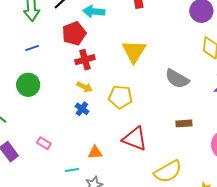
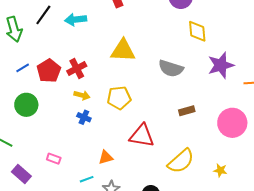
red pentagon: (74, 34) -> (49, 71), moved
yellow triangle: (134, 51) -> (123, 50), turned -48

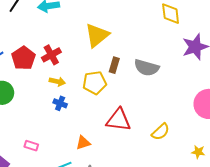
yellow triangle: (123, 50) -> (97, 35), turned -40
gray semicircle: (171, 68) -> (147, 68), moved
brown rectangle: (187, 111) -> (114, 65), moved, turned -56
yellow semicircle: (181, 161) -> (161, 132), moved, size x0.7

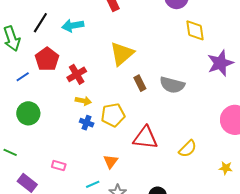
red pentagon: (23, 58) -> (47, 59), moved
brown rectangle: (114, 65) -> (140, 83), turned -42
yellow pentagon: (95, 83) -> (113, 115), moved
orange triangle: (83, 143) -> (111, 161), turned -35

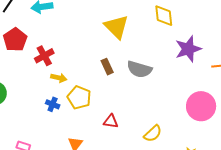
yellow triangle: (122, 54) -> (116, 27), moved, turned -36
yellow arrow: (83, 101) -> (59, 78), moved
yellow pentagon: (113, 115) -> (79, 97), turned 30
red triangle: (145, 138) -> (111, 121), size x0.6

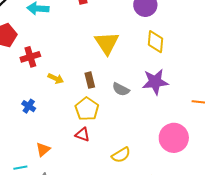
purple star: (188, 49) -> (155, 82), moved
gray semicircle: (139, 69) -> (121, 89), size x0.7
yellow arrow: (59, 78) -> (56, 78), moved
yellow pentagon: (79, 97) -> (87, 109), moved

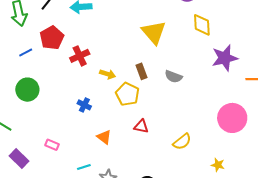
purple star: (155, 82) -> (225, 58), moved
yellow pentagon: (87, 109) -> (127, 94), moved
orange triangle: (43, 149) -> (104, 137), moved, turned -35

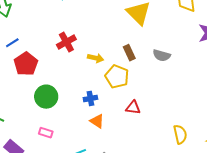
red pentagon: (52, 38) -> (26, 64), moved
green circle: (27, 90) -> (46, 97), moved
blue cross: (84, 105) -> (90, 98), moved, turned -32
yellow semicircle: (182, 142) -> (180, 134), moved, turned -60

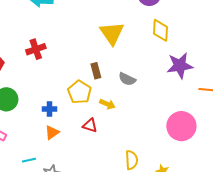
yellow arrow: (96, 58) -> (107, 104), moved
orange triangle: (97, 121) -> (52, 132), turned 42

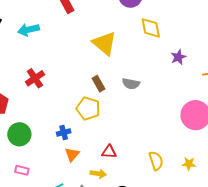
purple star: (180, 66) -> (178, 57), size x0.6
yellow arrow: (107, 104) -> (98, 174), moved
red triangle: (90, 125) -> (109, 152), moved

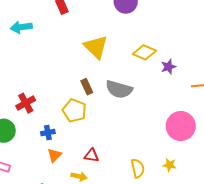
yellow diamond: (151, 28) -> (144, 52), moved, turned -60
red cross: (35, 78) -> (26, 103), moved
gray semicircle: (131, 84) -> (119, 89), size x1.5
yellow star: (189, 164) -> (170, 165), moved

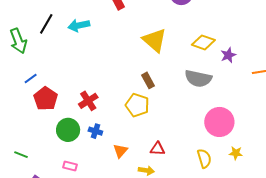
gray semicircle: (119, 89) -> (198, 78), moved
pink circle: (181, 126) -> (219, 122), moved
blue cross: (48, 133) -> (95, 131), moved, turned 32

